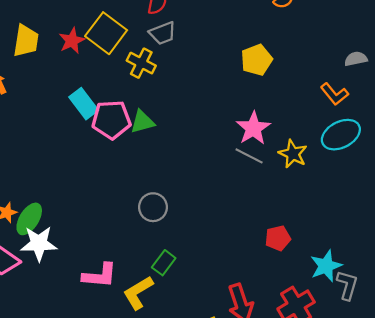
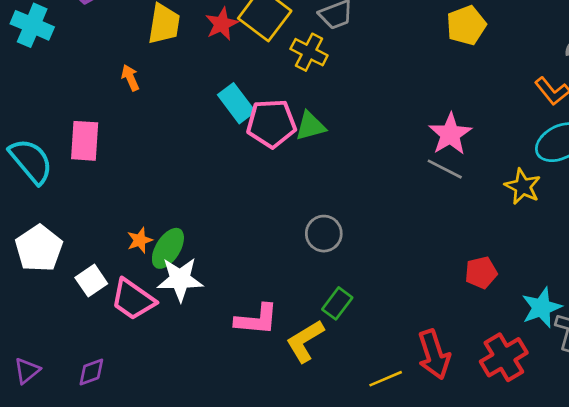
yellow pentagon: (257, 60) -> (466, 25), moved
yellow star: (293, 154) -> (523, 187), moved

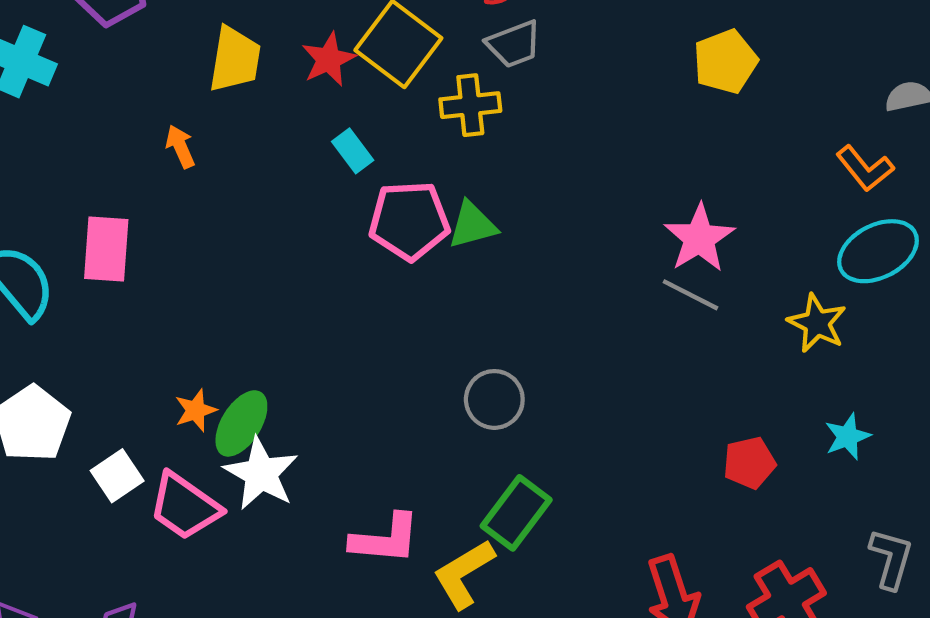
yellow cross: (309, 52) -> (470, 105), turned -33
cyan rectangle: (236, 103) -> (353, 151), moved, size x0.7
white star: (180, 279) -> (261, 474), turned 30
green rectangle: (337, 303) -> (516, 513), size x1.4
cyan star: (541, 307) -> (847, 437), moved, size x0.7

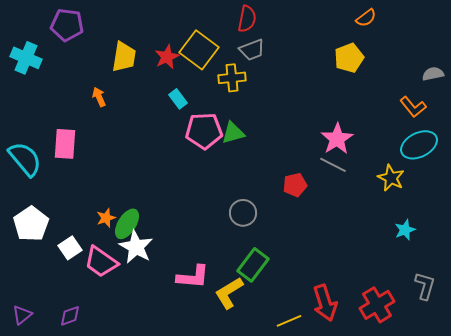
red pentagon: (749, 463) -> (295, 185), moved

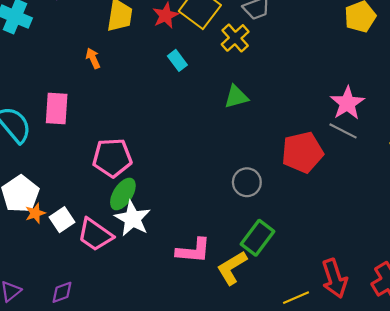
yellow cross: (232, 78) -> (235, 38), turned -36
pink pentagon: (204, 131) -> (112, 158), moved
red pentagon: (295, 185) -> (302, 152), size x1.6
orange star: (106, 218) -> (35, 213), moved

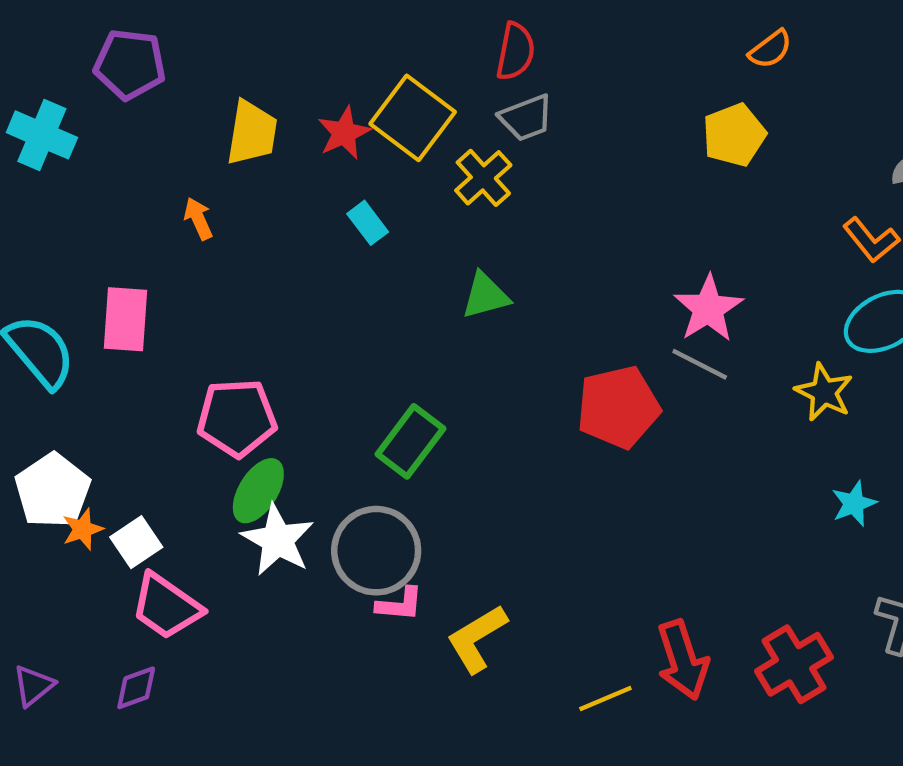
gray circle: (247, 182) -> (376, 551), moved, size x1.5
pink trapezoid: (95, 235) -> (166, 606), moved
green rectangle: (258, 238) -> (410, 441), moved
pink L-shape: (193, 251) -> (400, 604), size x0.7

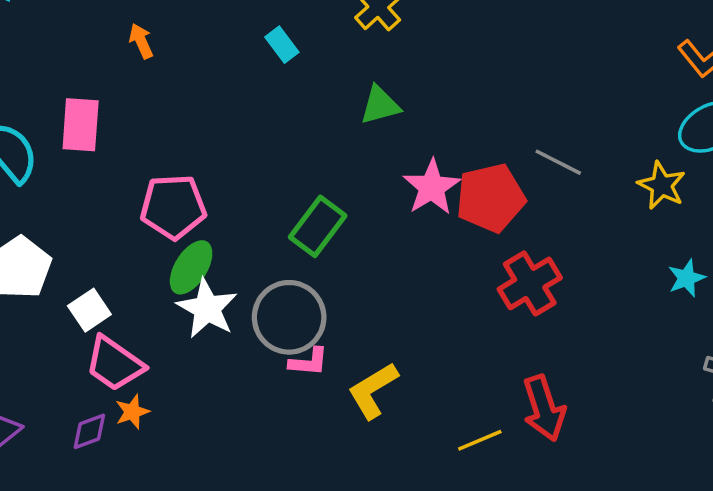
pink star: (708, 309) -> (432, 187), moved
orange star: (83, 529) -> (132, 412), moved
red cross: (794, 664) -> (530, 283), moved

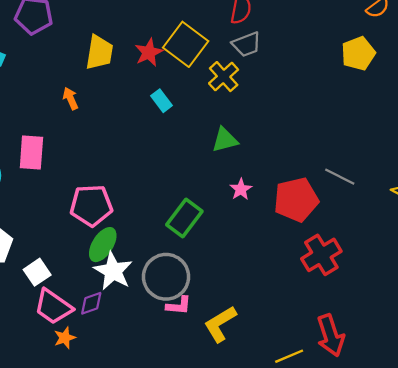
pink star: (432, 187) -> (241, 189), moved, size x0.6
purple diamond: (89, 431) -> (91, 303), moved

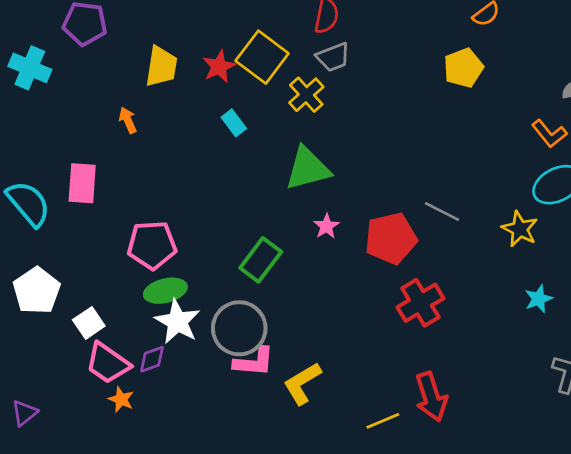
green triangle: (225, 140) -> (308, 169), size x1.5
green ellipse: (103, 245) -> (165, 291), turned 44
pink L-shape: (179, 306) -> (254, 362), size x1.4
orange star: (65, 338) -> (121, 399), turned -30

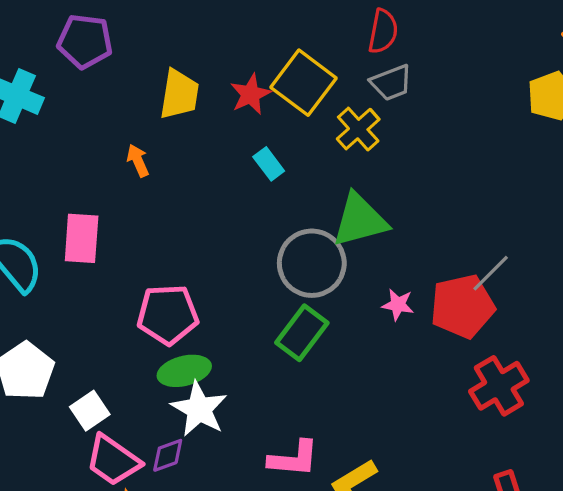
gray line: (442, 211) -> (491, 273), moved, turned -72
pink star: (326, 226) -> (398, 305), moved, turned -30
gray circle: (239, 328) -> (312, 263), moved

